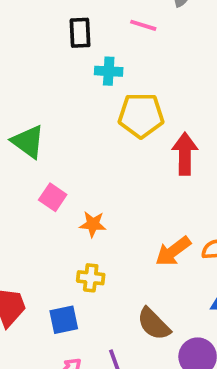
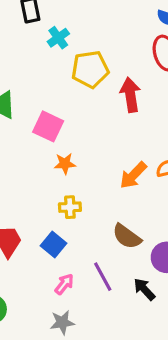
cyan cross: (109, 71) -> (58, 38), turned -30
pink square: (53, 197) -> (48, 126), moved, size x1.4
blue square: (64, 320) -> (53, 245), turned -30

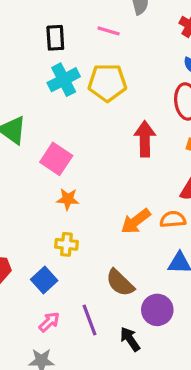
cyan cross: (58, 38) -> (64, 80), moved, size x1.4
yellow pentagon: (90, 69) -> (107, 83), moved

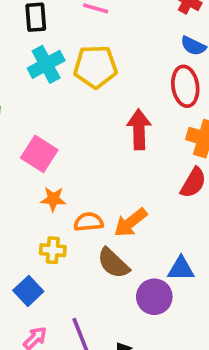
orange semicircle: (173, 219) -> (89, 222), moved
brown semicircle: (120, 283) -> (113, 263), moved
purple circle: (157, 310) -> (154, 297), moved

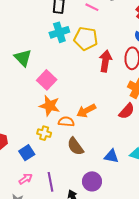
red arrow: (139, 129) -> (105, 61), moved
orange star: (53, 199) -> (50, 106), size x1.5
orange arrow: (130, 223) -> (86, 111), moved
purple circle: (154, 297) -> (92, 181), moved

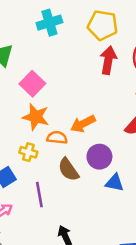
yellow pentagon: (86, 39) -> (103, 25), moved
purple circle: (92, 181) -> (99, 157), moved
purple line: (50, 182) -> (39, 195), moved

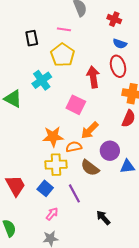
cyan cross: (49, 23) -> (42, 80), moved
yellow pentagon: (103, 25) -> (63, 55), moved, turned -30
pink square: (32, 84) -> (76, 105), moved
yellow cross: (28, 152) -> (56, 165), size x1.5

